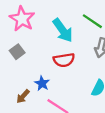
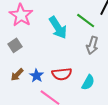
red semicircle: (64, 60) -> (62, 74), moved
brown arrow: (23, 96) -> (17, 75), moved

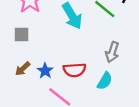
gray square: (15, 45) -> (21, 35), turned 32
gray arrow: (92, 45) -> (112, 52), moved

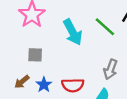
gray square: (21, 35) -> (35, 55), moved

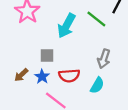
cyan arrow: (73, 32) -> (66, 26), turned 60
gray square: (35, 55) -> (47, 56), moved

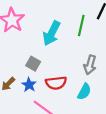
green line: (96, 19) -> (81, 25), turned 66
gray square: (47, 56) -> (33, 64), turned 32

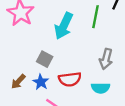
cyan semicircle: (84, 92) -> (101, 88), turned 63

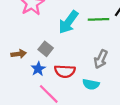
green line: (96, 17) -> (98, 19), turned 66
brown arrow: (18, 82) -> (19, 54), moved, turned -152

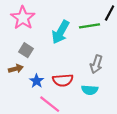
gray square: (46, 49) -> (26, 50), moved

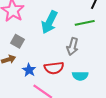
green line: (89, 26) -> (85, 23), moved
gray arrow: (96, 64) -> (73, 47), moved

